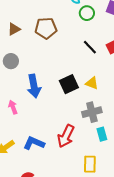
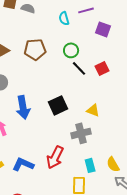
green circle: (87, 13) -> (71, 50), moved
yellow triangle: (92, 83) -> (93, 110), moved
cyan rectangle: (102, 134) -> (90, 165), moved

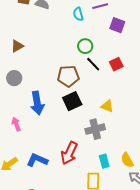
brown pentagon: (35, 49) -> (68, 76), moved

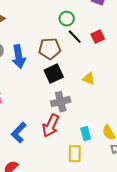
blue arrow: (37, 103) -> (19, 57), moved
gray cross: (95, 129) -> (61, 102), moved
blue L-shape: (37, 160) -> (19, 133), turned -70

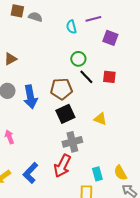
red square: (98, 37) -> (109, 77), turned 32

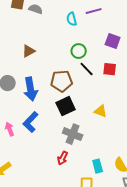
purple square: (110, 38) -> (113, 41), moved
brown triangle: (10, 59) -> (29, 51), moved
gray cross: (72, 142) -> (73, 134), turned 36
red arrow: (62, 166) -> (63, 158), size x0.6
blue L-shape: (30, 173) -> (31, 122), moved

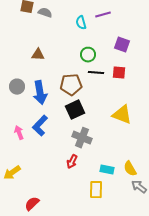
brown triangle: (29, 51) -> (38, 55), turned 32
black line: (87, 69) -> (96, 73), turned -42
yellow triangle: (101, 111) -> (122, 115), moved, size x1.5
cyan rectangle: (98, 166) -> (107, 170), turned -64

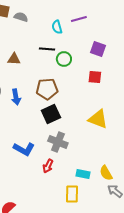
black line: (96, 73) -> (47, 49), moved
blue arrow: (40, 93) -> (16, 97), size x0.7
blue L-shape: (40, 126) -> (24, 149), moved, turned -105

